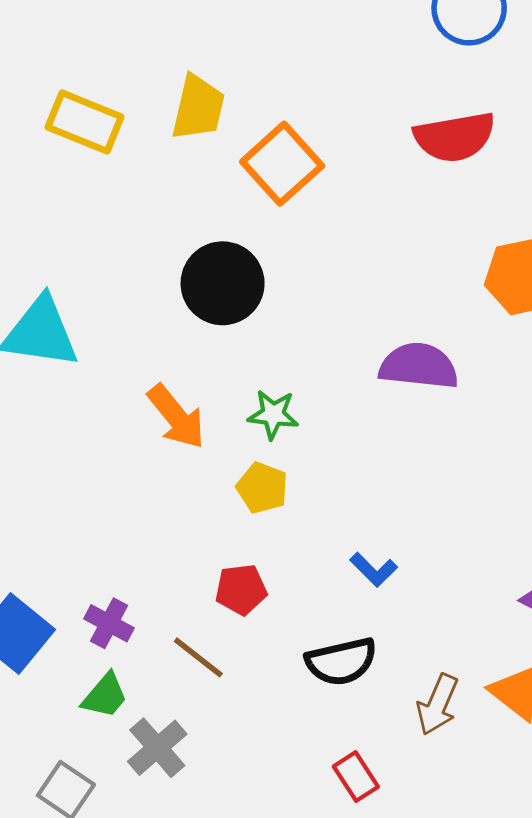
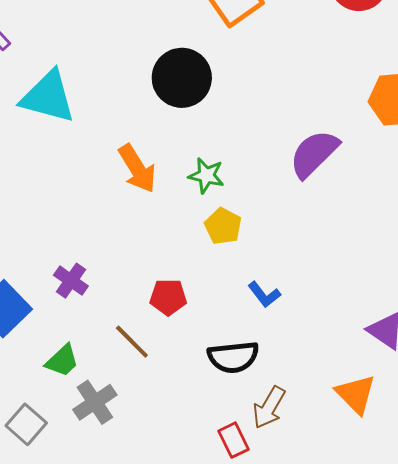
purple semicircle: (419, 366) -> (314, 154), turned -58
yellow pentagon: (262, 488) -> (223, 226), moved
purple cross: (109, 623) -> (71, 281), moved
brown arrow: (437, 705) -> (269, 407), moved

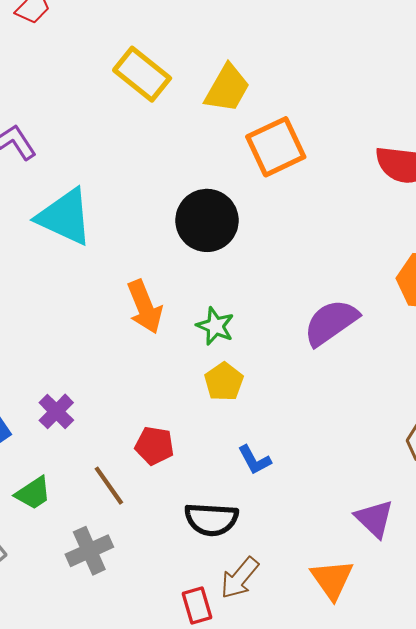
gray cross: (95, 402) -> (89, 551), moved

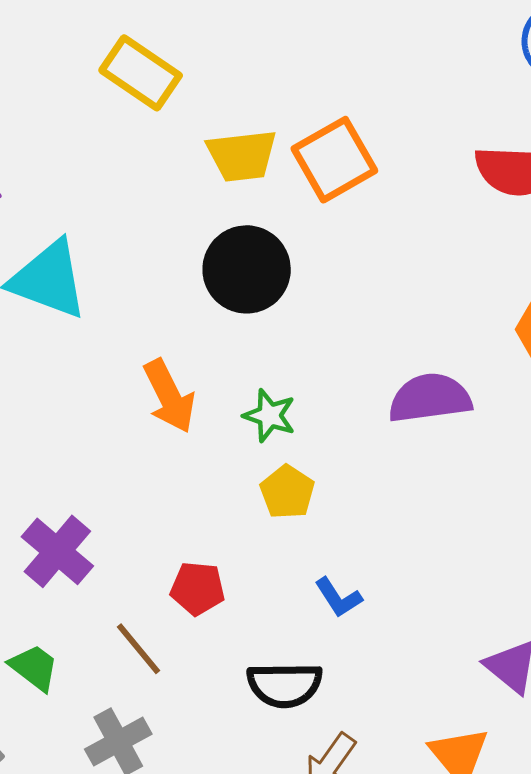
yellow trapezoid: (227, 88) -> (242, 156), moved, turned 58
purple semicircle: (331, 322) -> (430, 398), turned 32
purple cross: (56, 411) -> (57, 551), size x1.4
green trapezoid: (33, 493) -> (34, 667), turned -105

